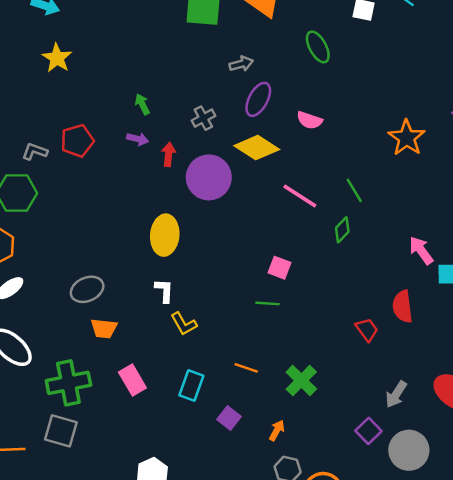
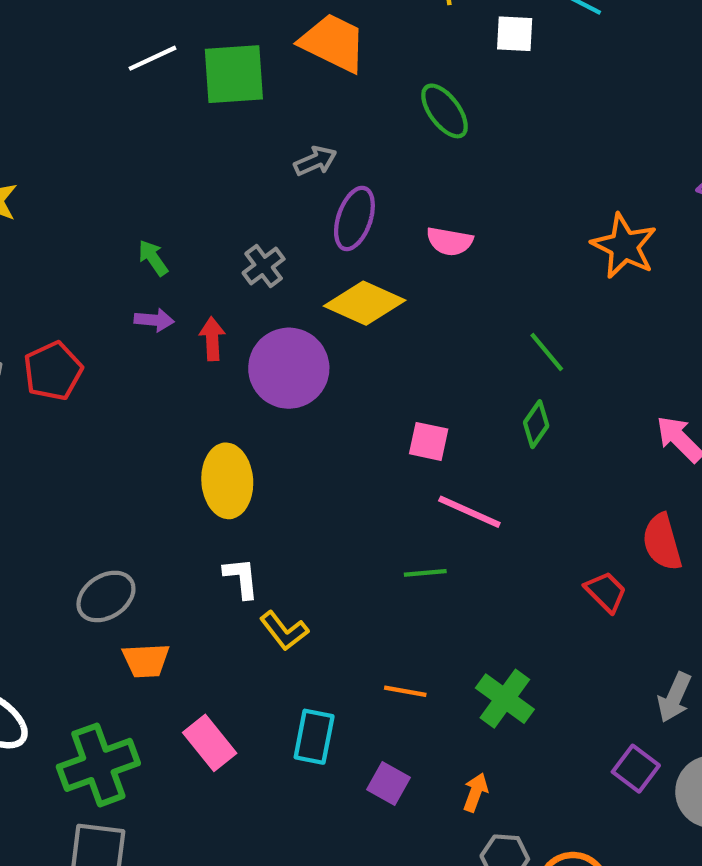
red pentagon: (77, 141) -> (53, 371), moved
pink line: (300, 196) -> (469, 512), moved
pink square: (280, 268) -> (429, 441), moved

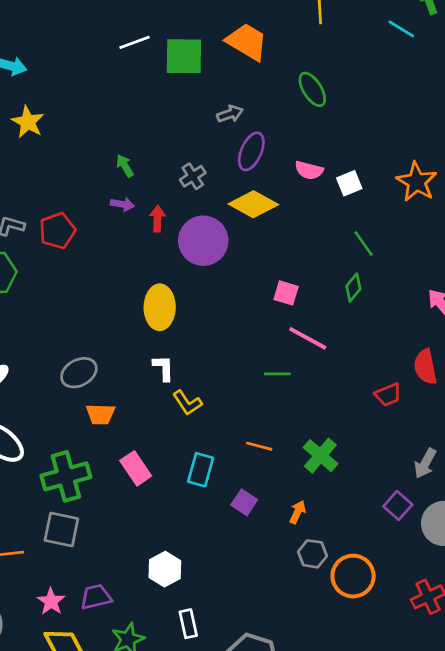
white square: (515, 34) -> (349, 183), moved, turned -30
red trapezoid: (606, 592) -> (388, 395), turned 108

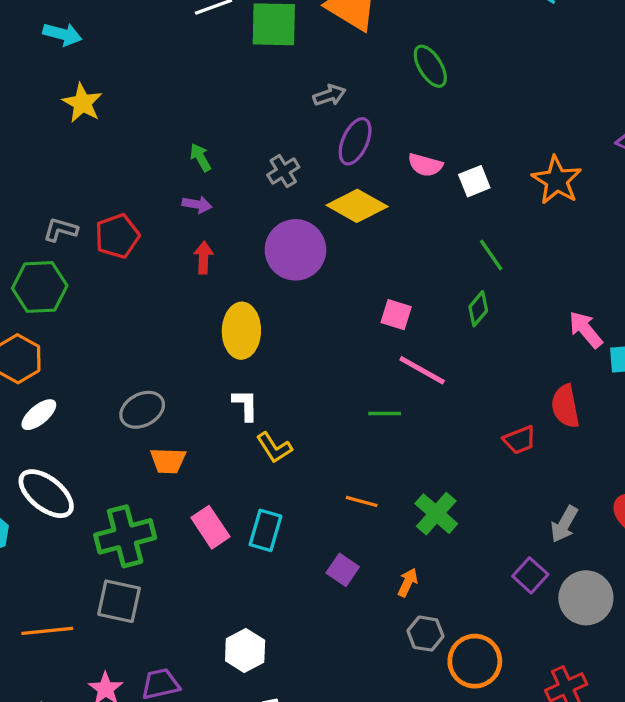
red arrow: (157, 219) -> (204, 258), moved
cyan rectangle: (201, 470) -> (265, 530), moved

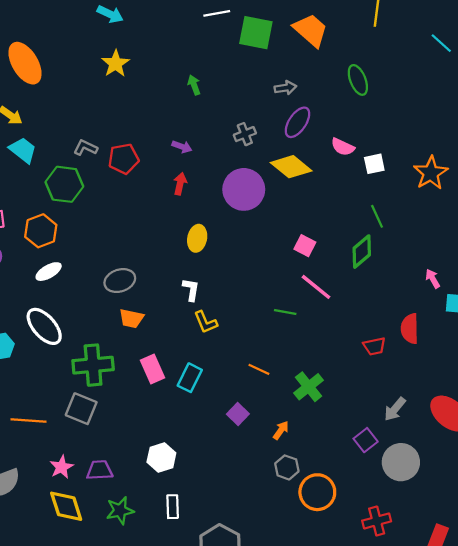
green arrow: (200, 157) -> (194, 85), moved
green diamond: (478, 309) -> (362, 252), size x1.4
pink arrow: (586, 330) -> (433, 279), size x0.7
yellow ellipse: (241, 331) -> (197, 238), size x0.7

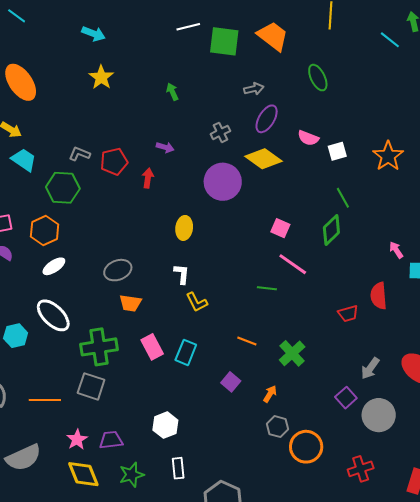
red arrow: (180, 184) -> (148, 178), moved

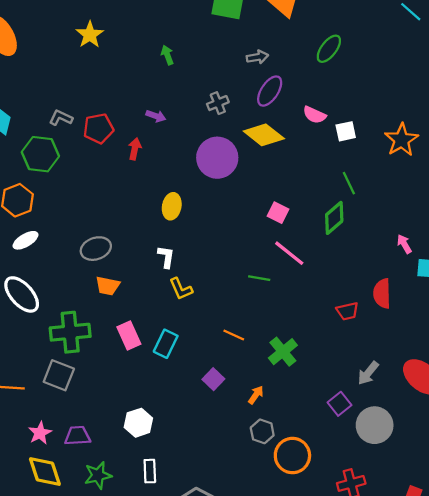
green ellipse: (318, 78) -> (329, 49), turned 60

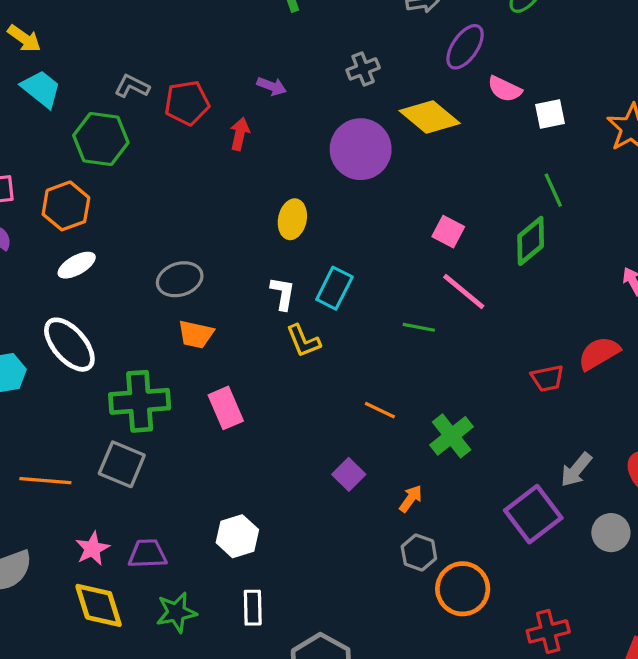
purple ellipse: (270, 91) -> (465, 47), moved
red semicircle: (382, 293) -> (599, 353), turned 60
cyan rectangle: (166, 344) -> (334, 288), moved
purple square: (339, 404) -> (533, 514), size x1.6
gray circle: (375, 425) -> (611, 533), moved, size x0.7

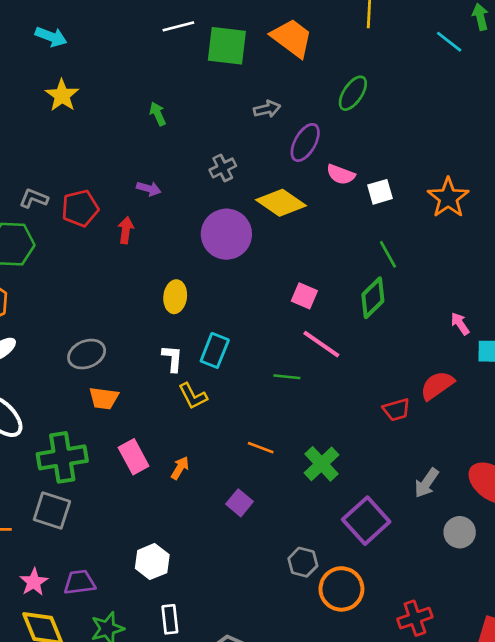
orange arrow: (411, 499) -> (180, 468), moved
purple square: (533, 514) -> (366, 521), moved

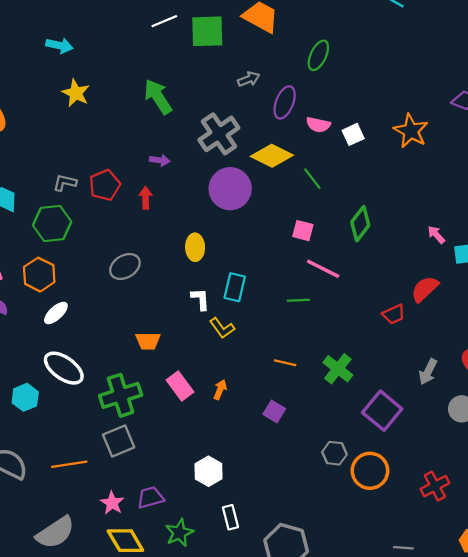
green arrow: (158, 114) -> (158, 97), size x1.8
gray cross: (223, 168) -> (219, 134), size x1.8
green line: (388, 254) -> (312, 179), moved
gray ellipse: (87, 354) -> (125, 266), moved
gray square: (52, 511) -> (119, 441), turned -32

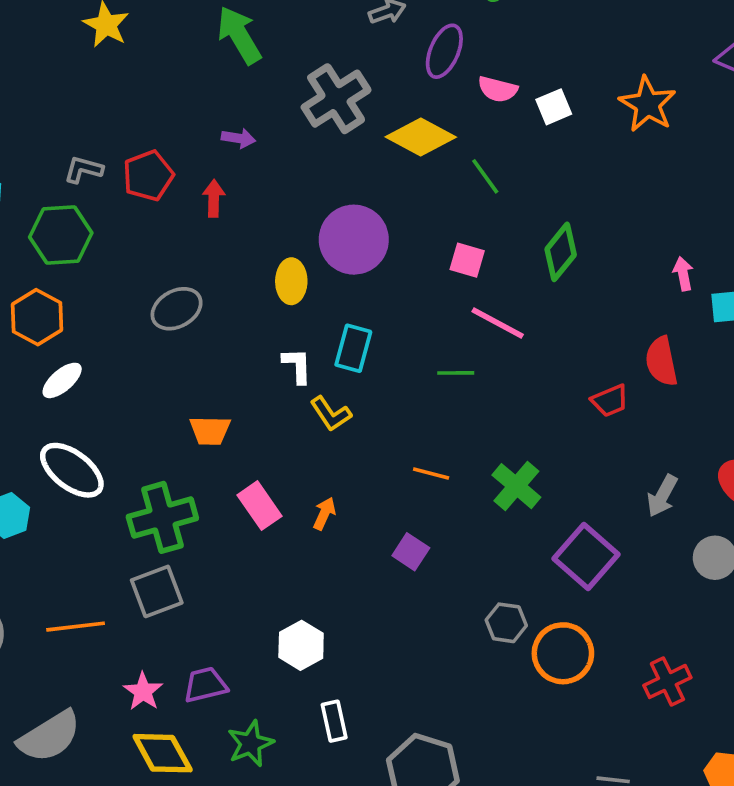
purple circle: (230, 189) -> (354, 240), moved
pink arrow: (436, 235) -> (683, 274), turned 30
red semicircle: (425, 289) -> (662, 361), turned -60

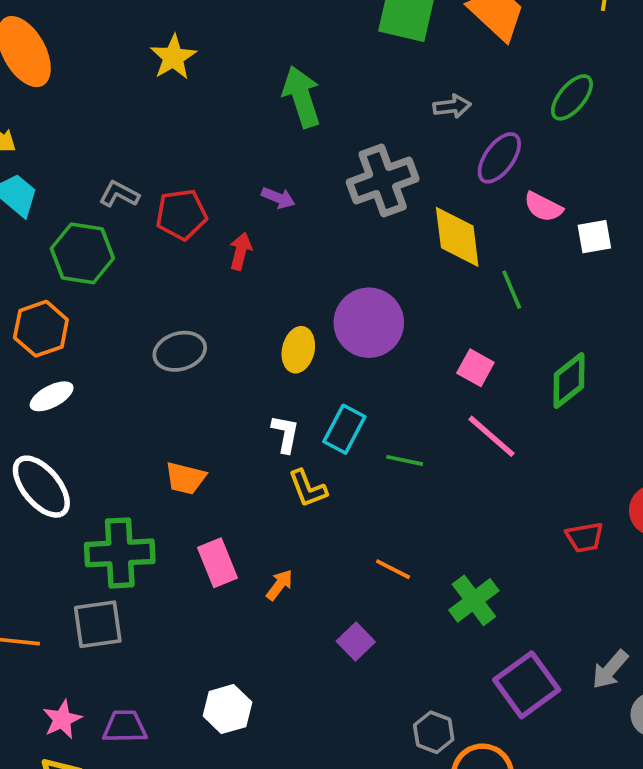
yellow diamond: (421, 137) -> (457, 237), turned 42
green line: (456, 373) -> (405, 460), moved
gray arrow: (662, 496) -> (610, 669), moved

